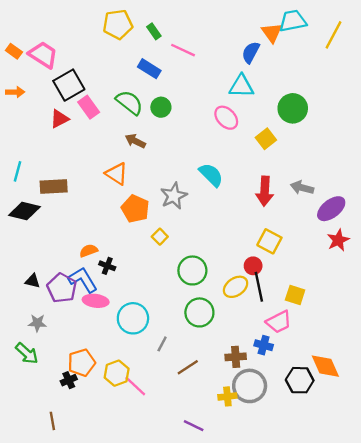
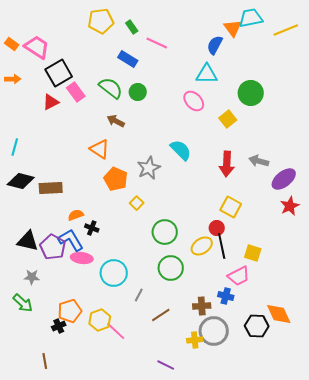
yellow line: (334, 35) -> (286, 30), turned 40
brown rectangle: (54, 187) -> (51, 188), moved
black triangle: (33, 281) -> (28, 241), size x1.6

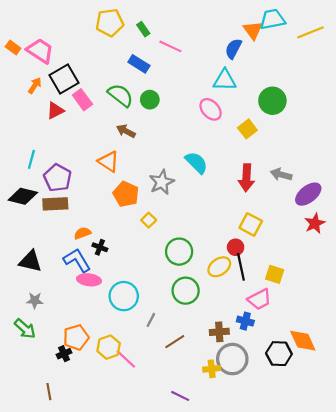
orange arrow: (13, 79) -> (35, 86), moved, turned -56
cyan line: (15, 147) -> (31, 159), moved
purple pentagon: (53, 247) -> (58, 178), moved

